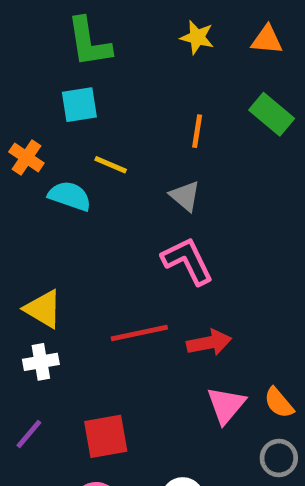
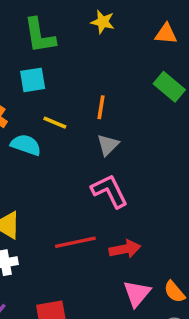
yellow star: (197, 37) -> (103, 22), moved
orange line: (197, 131) -> (101, 107), moved
gray triangle: (185, 196) -> (108, 145), turned 35

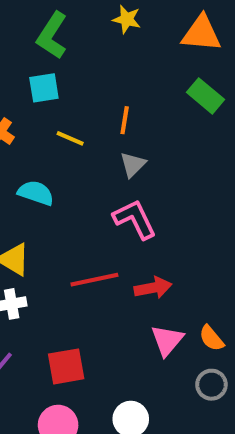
orange triangle: (166, 34) -> (201, 33), size x1.5
green L-shape: (40, 36) -> (52, 35), turned 42
cyan semicircle: (26, 145) -> (36, 193), moved

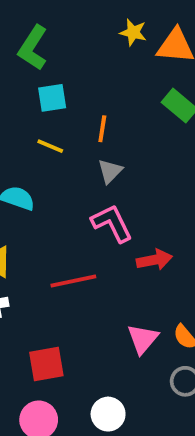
yellow star: (127, 19) -> (133, 32), moved
cyan square: (44, 88) -> (52, 98), moved
red arrow: (153, 288) -> (154, 260), moved

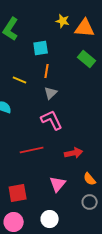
cyan square: (52, 98) -> (41, 48), moved
red arrow: (154, 260) -> (74, 153), moved
pink triangle: (143, 339) -> (58, 184), moved

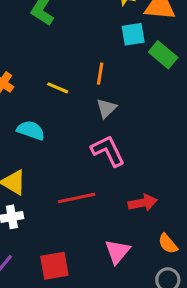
cyan square: (41, 48) -> (133, 34), moved

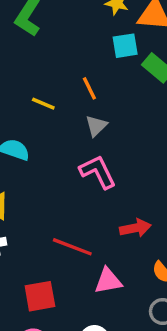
orange line: (100, 74) -> (89, 88), turned -35
red line: (76, 198) -> (72, 247), moved, turned 33
pink triangle: (117, 252) -> (108, 281), turned 40

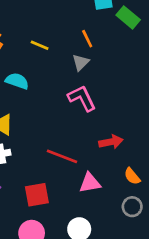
orange line: (89, 88) -> (87, 39), moved

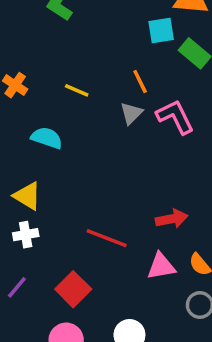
pink L-shape: (82, 98) -> (175, 117), moved
pink triangle: (90, 183) -> (161, 266), moved
red square: (37, 195) -> (73, 289), turned -35

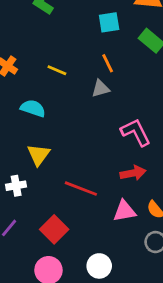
cyan square: (161, 30) -> (109, 22), moved
gray triangle: (131, 113) -> (101, 89), turned 30
pink L-shape: (175, 117) -> (136, 132), moved
yellow triangle: (27, 196) -> (39, 155), moved, turned 35

